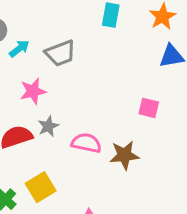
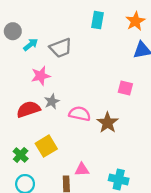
brown star: (124, 155) -> (108, 123), turned -30

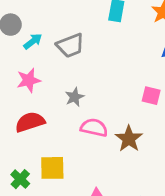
pink star: (41, 76) -> (29, 80), moved
gray star: (52, 101) -> (75, 97), moved
yellow square: (46, 146) -> (52, 168), turned 30

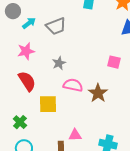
red semicircle: (30, 122) -> (27, 81), turned 75
yellow square: (52, 168) -> (48, 104), moved

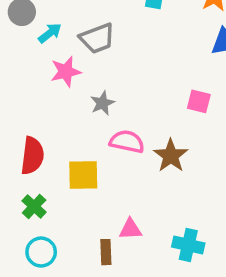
pink star: (26, 51) -> (66, 72), moved
red semicircle: (27, 81) -> (32, 156), moved, turned 40

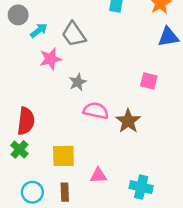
gray trapezoid: (97, 38) -> (74, 34), turned 76
yellow square: (83, 175) -> (63, 156), moved
green cross: (34, 206) -> (19, 149), moved
brown rectangle: (106, 252) -> (65, 192), moved

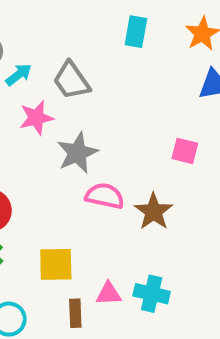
gray star: (78, 82) -> (77, 153), size x1.5
cyan cross: (141, 187) -> (152, 294), moved
brown rectangle: (65, 192) -> (75, 313), moved

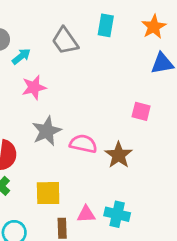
gray trapezoid: (71, 81) -> (65, 41), moved
gray star: (77, 153) -> (47, 131), moved

